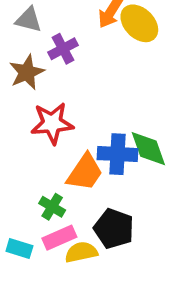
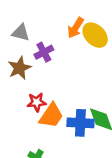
red star: (52, 123) -> (37, 102), size x0.7
orange trapezoid: (85, 172) -> (51, 116), moved

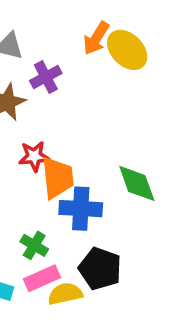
orange trapezoid: (51, 116) -> (57, 178), turned -40
blue cross: (80, 123) -> (81, 209), moved

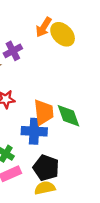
orange trapezoid: (57, 178) -> (44, 112), moved
yellow semicircle: (65, 294) -> (45, 188), moved

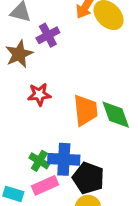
blue cross: (34, 131) -> (64, 159), moved

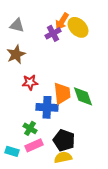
purple cross: (48, 35) -> (53, 33), moved
blue cross: (64, 159) -> (47, 107), moved

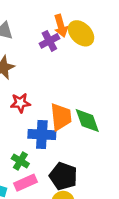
orange arrow: (62, 21) -> (61, 26), turned -48

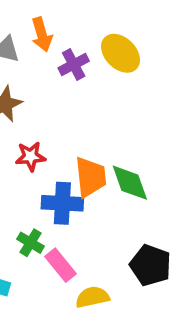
orange arrow: (61, 26) -> (42, 34), moved
black pentagon: (63, 176) -> (151, 265), moved
pink rectangle: (25, 183) -> (60, 265), moved, turned 75

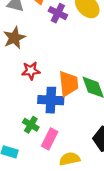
purple cross: (74, 64) -> (58, 13), turned -36
pink rectangle: (60, 265) -> (50, 139), turned 66

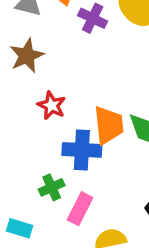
red star: (31, 71) -> (52, 105), turned 30
green cross: (31, 125) -> (52, 187), turned 35

